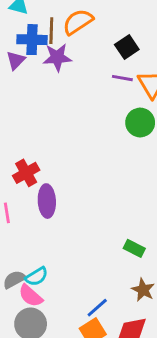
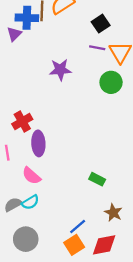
purple star: (57, 57) -> (60, 70), moved
green rectangle: (134, 248) -> (97, 179), moved
pink semicircle: (31, 296) -> (31, 176), moved

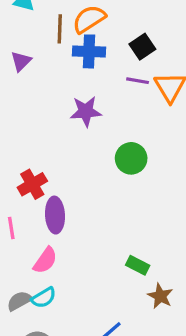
blue cross: (27, 18) -> (89, 51), moved
green circle: (111, 82) -> (131, 158), moved
pink semicircle: (31, 176) -> (45, 260), turned -96
brown star: (113, 213) -> (160, 296), moved

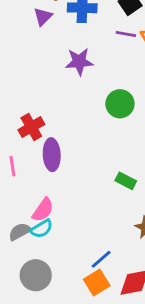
purple triangle: (21, 61) -> (43, 17), moved
pink semicircle: (45, 260) -> (43, 210), moved
green rectangle: (138, 265) -> (126, 181), moved

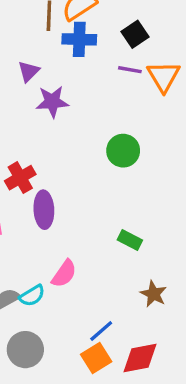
purple triangle: (43, 17) -> (29, 71), moved
purple star: (79, 62) -> (52, 102), moved
pink semicircle: (43, 210) -> (64, 274), moved

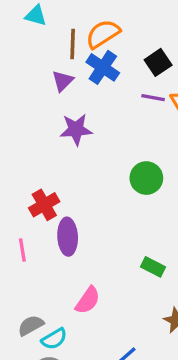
blue cross: (79, 39) -> (103, 67), turned 32
purple triangle: (29, 71) -> (63, 81), moved
cyan semicircle: (32, 296) -> (54, 339), moved

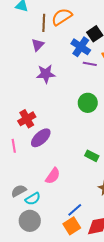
blue cross: (103, 67) -> (81, 47), moved
purple line: (153, 98) -> (90, 64), moved
purple ellipse: (68, 237) -> (41, 138), turned 50

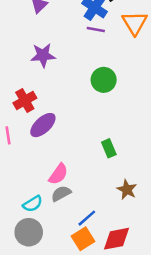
purple line: (90, 64) -> (96, 29), moved
purple star: (46, 74) -> (43, 55), moved
green rectangle: (92, 156) -> (109, 148), turned 40
gray semicircle: (19, 191) -> (61, 193), moved

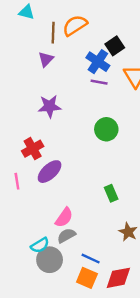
blue line: (87, 218) -> (91, 259), turned 66
gray circle: (29, 232) -> (50, 260), moved
orange square: (83, 239) -> (87, 278), turned -35

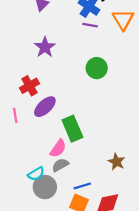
purple star: (50, 106) -> (45, 47), turned -30
green rectangle: (111, 193) -> (72, 129), moved, size x1.6
blue line: (91, 259) -> (82, 186), turned -42

